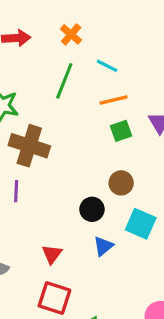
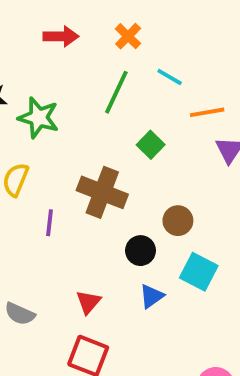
orange line: (113, 100) -> (207, 112), moved
green square: (121, 131) -> (151, 145), moved, turned -30
brown cross: (29, 146) -> (102, 192), moved

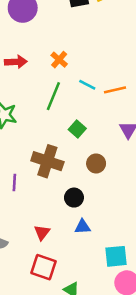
orange line: (207, 112) -> (115, 90), moved
brown circle: (178, 221) -> (96, 163), moved
cyan square: (199, 272) -> (116, 256), moved, turned -30
blue triangle: (152, 296) -> (83, 227), turned 35

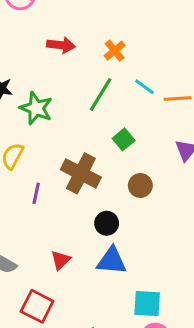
blue triangle: (83, 227) -> (112, 261), size x1.5
red square: (44, 267) -> (37, 306), moved

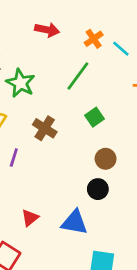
cyan line: (144, 87) -> (121, 49), moved
brown cross: (81, 173) -> (45, 128), moved, size x0.7
black circle: (107, 223) -> (98, 189), moved

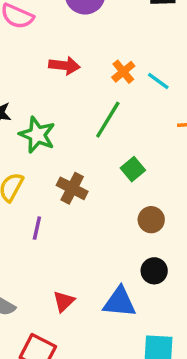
black circle: (98, 189) -> (154, 271), moved

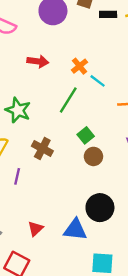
cyan line: (158, 81) -> (98, 81), moved
brown circle: (151, 220) -> (93, 156), moved
black circle: (154, 271) -> (100, 208), size x1.5

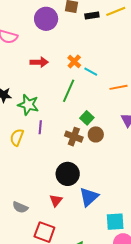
brown cross: (42, 148) -> (74, 137), moved
purple line: (17, 176) -> (40, 127), moved
black circle: (100, 208) -> (68, 174), moved
blue triangle: (75, 230) -> (89, 197), turned -40

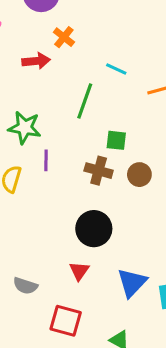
orange cross: (74, 61) -> (64, 37), moved
green square: (87, 118) -> (116, 140), turned -32
brown circle: (96, 134) -> (139, 175), moved
blue triangle: (89, 197) -> (132, 283), moved

